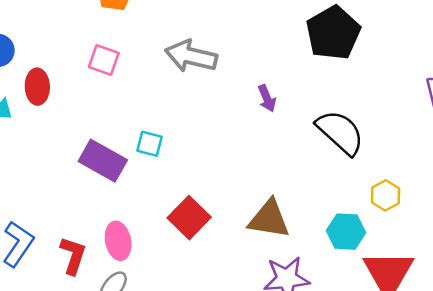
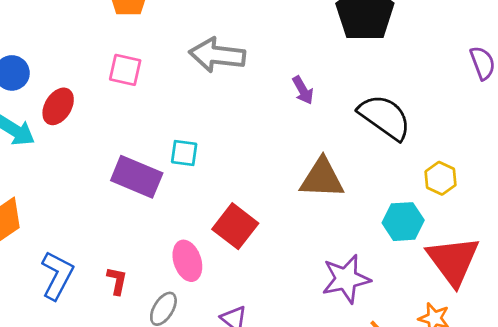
red ellipse: (37, 87) -> (58, 106), turned 40
brown triangle: (269, 219) -> (322, 178), moved
pink ellipse: (118, 241) -> (187, 261), moved
red L-shape: (73, 255) -> (117, 281), size x0.7

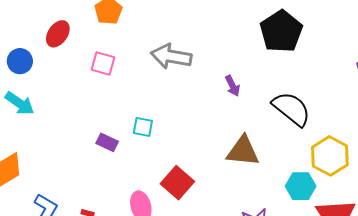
red ellipse: (58, 106) -> (58, 34), moved
purple rectangle: (137, 177) -> (107, 142), size x0.6
yellow hexagon: (441, 178) -> (330, 156), size x1.6

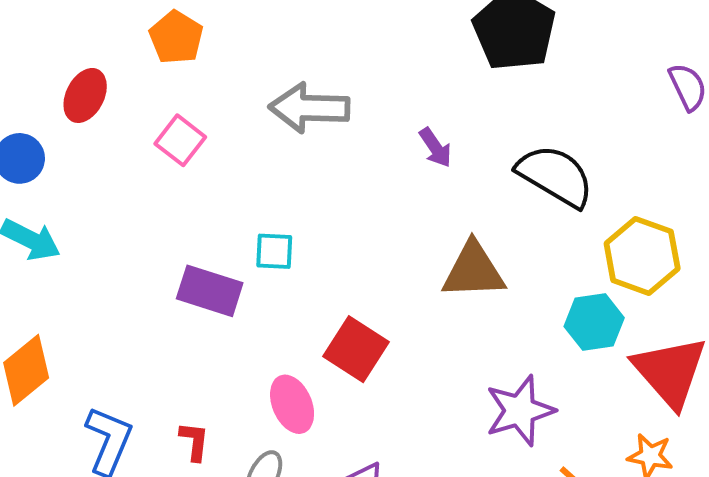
pink square: (103, 64) -> (180, 140), turned 30
purple rectangle: (107, 142) -> (210, 291), size x1.5

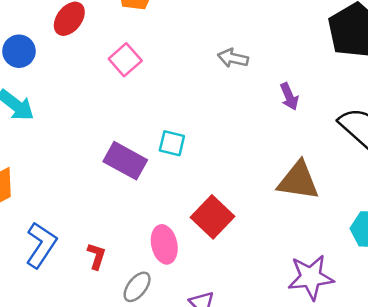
gray arrow: (309, 108) -> (233, 58), moved, size x0.6

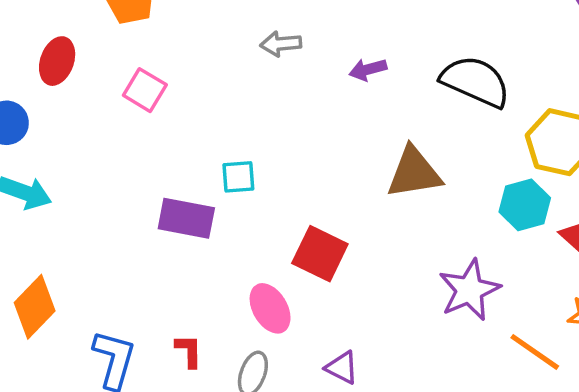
purple arrow: (289, 96) -> (368, 69), turned 116

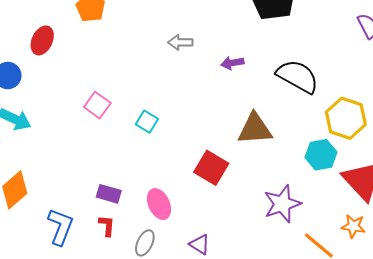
pink square: (145, 90) -> (97, 105), moved
cyan square: (238, 177) -> (147, 122), turned 30
purple rectangle: (186, 218) -> (109, 194), moved, size x0.7
red square: (320, 254) -> (211, 168), moved

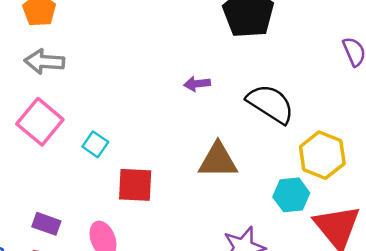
gray arrow: (180, 42) -> (44, 62), moved, size x1.4
pink square: (97, 105) -> (40, 122), size x1.5
red square: (211, 168) -> (135, 185), moved, turned -32

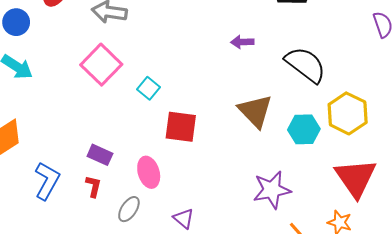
brown triangle: (218, 160) -> (255, 111), turned 42
cyan hexagon: (291, 195) -> (304, 129), moved

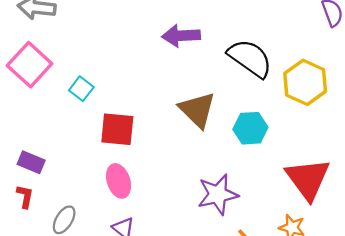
purple arrow: (242, 42) -> (181, 36), size x1.5
yellow hexagon: (348, 113) -> (305, 82), moved
pink ellipse: (149, 172) -> (119, 181), moved

